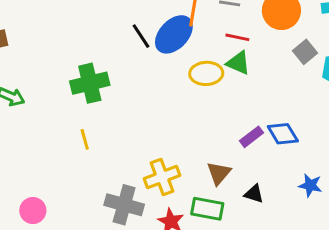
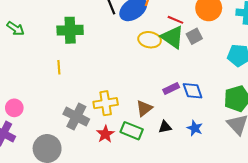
gray square: (305, 52) -> (194, 36), moved
green triangle: (238, 63) -> (173, 37), size x1.4
blue star: (310, 185) -> (195, 128), moved
black triangle: (254, 194) -> (165, 127), turned -40

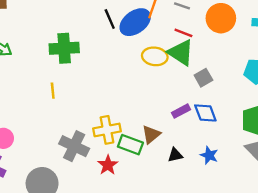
gray square: (194, 36) -> (203, 78), moved
green rectangle: (132, 131) -> (130, 145), moved

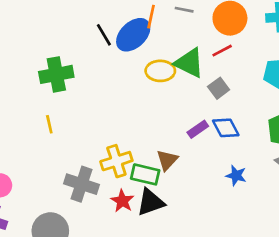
red line: (183, 33) -> (222, 51), moved, turned -42
black triangle: (175, 155) -> (150, 202), moved, size x1.6

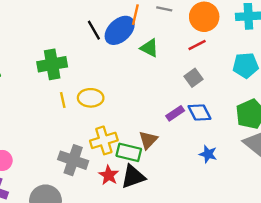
green triangle: (189, 63) -> (149, 48), moved, size x0.7
yellow ellipse: (160, 71) -> (91, 98), moved
yellow line: (49, 124) -> (63, 100), moved

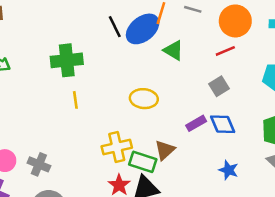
yellow ellipse: (91, 98) -> (144, 99), moved
gray cross: (73, 160) -> (39, 164), moved, size x0.7

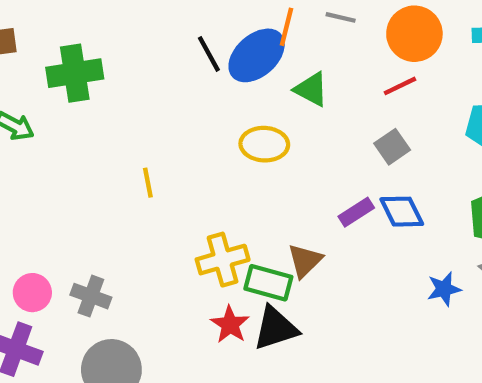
green cross: (67, 60) -> (75, 73), moved
yellow ellipse: (144, 99) -> (264, 144), moved
blue star: (229, 170) -> (444, 289), moved, turned -30

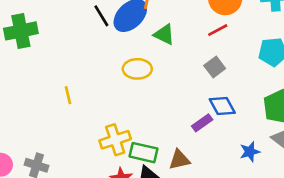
purple rectangle: (356, 212) -> (202, 123), moved
brown triangle: (305, 261) -> (179, 160), moved, turned 35

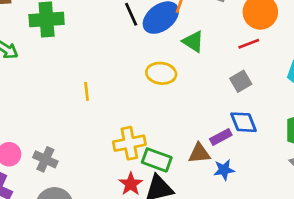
blue star: (250, 152) -> (224, 170), moved
brown triangle: (179, 160) -> (199, 153), moved

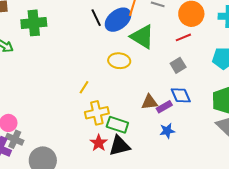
green triangle: (193, 41) -> (142, 37), size x1.5
yellow line: (87, 91) -> (84, 87), moved, turned 40
brown triangle: (199, 153) -> (149, 102), moved
gray cross: (45, 159) -> (15, 139), moved

